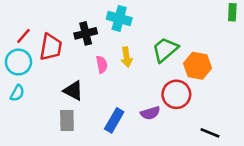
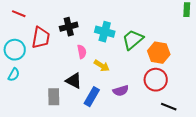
cyan cross: (119, 18) -> (105, 32), moved
red line: (23, 36) -> (19, 14), moved, turned 72
yellow arrow: (127, 57) -> (102, 66), moved, turned -49
black triangle: (73, 91) -> (74, 81), moved
red circle: (176, 94) -> (156, 80), moved

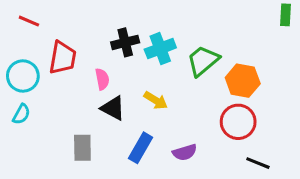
black cross: (69, 27) -> (125, 42), moved
cyan cross: (105, 32) -> (160, 49), turned -36
pink semicircle: (82, 52) -> (102, 79), moved
black triangle: (74, 81) -> (113, 108), moved
purple semicircle: (121, 91) -> (185, 152), moved

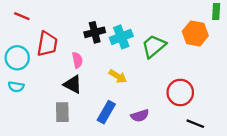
orange hexagon: (243, 81) -> (195, 33), moved
black triangle: (113, 108) -> (73, 84), moved
cyan semicircle: (21, 114) -> (16, 87), turned 70

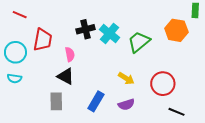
cyan cross: (121, 37) -> (110, 33), turned -30
yellow arrow: (118, 76) -> (126, 78), moved

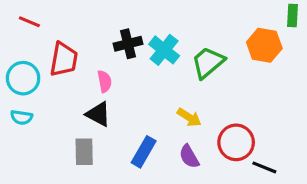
red circle: (163, 84) -> (236, 142), moved
purple semicircle: (126, 105) -> (189, 156), turned 77

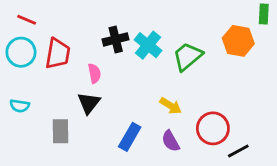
cyan circle: (23, 78) -> (21, 52), moved
black triangle: (98, 114) -> (89, 103), turned 40
gray rectangle: (84, 152) -> (60, 131), moved
black line: (264, 167) -> (238, 151), turned -50

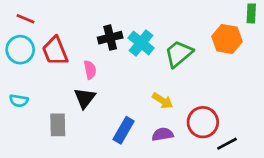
red trapezoid: (58, 54) -> (55, 51), turned 148
purple semicircle: (171, 141) -> (163, 134), turned 110

